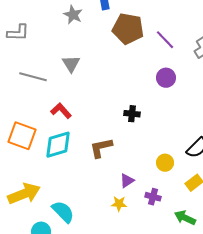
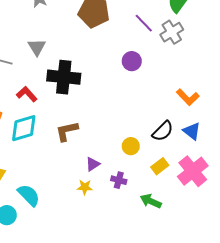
purple line: (165, 40) -> (144, 23), moved
black cross: (132, 114) -> (64, 77), moved, size x2.0

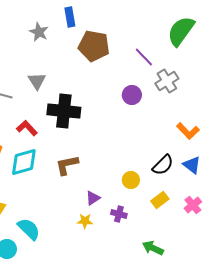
gray cross: (172, 32) -> (167, 81), moved
pink cross: (193, 171) -> (193, 205), size x0.6
green arrow: (151, 201) -> (153, 248), moved

